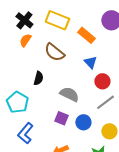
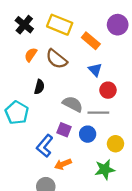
orange semicircle: (25, 40) -> (31, 55), moved
gray line: (105, 102) -> (98, 113), moved, turned 36
blue L-shape: (25, 133) -> (45, 146), moved

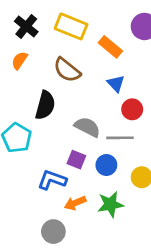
orange semicircle: (31, 55) -> (19, 60), moved
black semicircle: (39, 87) -> (45, 105), size x1.5
blue L-shape: (45, 146) -> (52, 180), turned 70
green star: (105, 169) -> (110, 204), moved

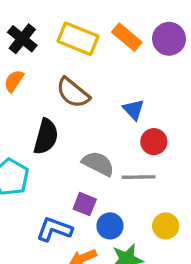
orange rectangle: (110, 47) -> (127, 37), moved
blue circle: (106, 165) -> (110, 226), moved

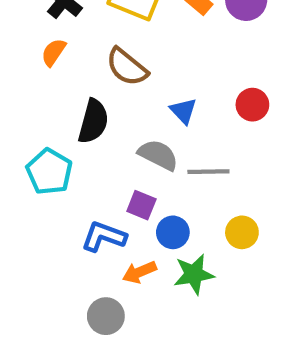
blue triangle: (134, 110) -> (183, 111), moved
red circle: (154, 142) -> (252, 105), moved

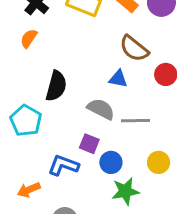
brown semicircle: (127, 67) -> (134, 49), moved
blue triangle: (183, 111) -> (118, 79), turned -36
orange arrow: (139, 272) -> (29, 190), moved

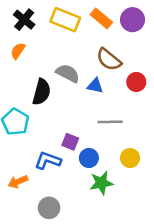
gray semicircle: (101, 109) -> (68, 73), moved

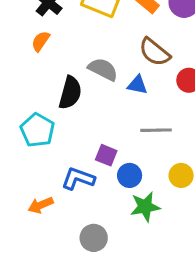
gray circle: (49, 208) -> (94, 238), moved

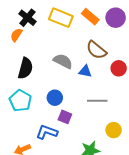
orange semicircle: (41, 41) -> (16, 35), moved
black semicircle: (70, 93) -> (25, 68), moved
blue circle: (130, 175) -> (55, 98), moved

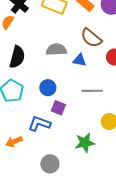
gray semicircle: (63, 61) -> (56, 50), turned -30

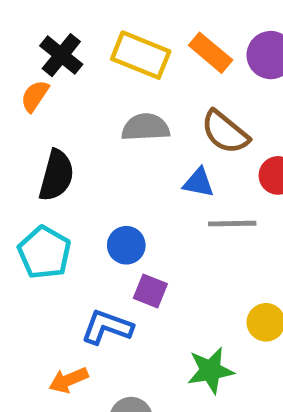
gray semicircle: (56, 50) -> (146, 127), moved
gray line: (92, 91) -> (232, 224), moved
orange arrow: (14, 142) -> (68, 380), moved

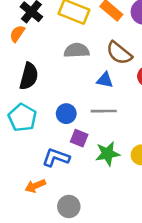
gray line: (232, 224) -> (104, 111), moved
green star: (211, 370) -> (108, 154), moved

